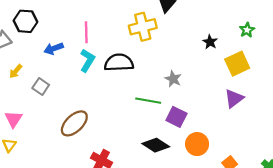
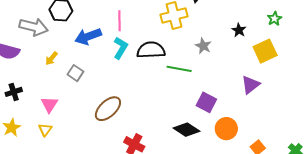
blue arrow: (54, 48) -> (88, 36), size x1.4
gray star: (173, 79) -> (203, 46), moved
purple triangle: (234, 98) -> (250, 85), moved
green line: (148, 101) -> (179, 69), moved

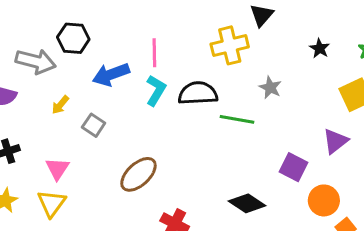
black star: (239, 30) -> (320, 48), moved
purple square: (206, 102) -> (293, 167), moved
orange circle: (226, 129) -> (324, 200), moved
yellow triangle: (45, 130) -> (52, 203), size x1.5

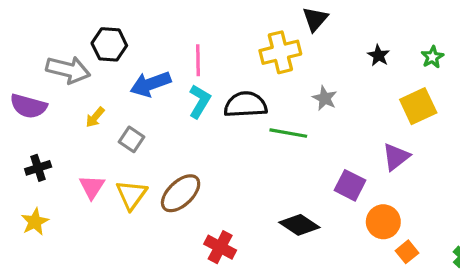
yellow triangle: (52, 203) -> (131, 195), moved

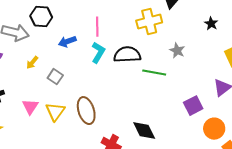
blue arrow: (150, 84) -> (67, 42), size x0.7
purple square: (350, 185) -> (193, 106), turned 36
brown ellipse: (181, 193) -> (86, 111), turned -64
black diamond: (299, 225) -> (144, 131), moved, turned 30

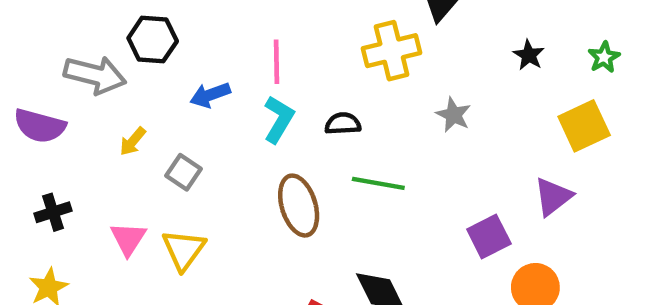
black semicircle: (127, 55) -> (343, 124), size x0.6
green line: (154, 73) -> (378, 183), moved
brown ellipse: (86, 111) -> (299, 206), moved

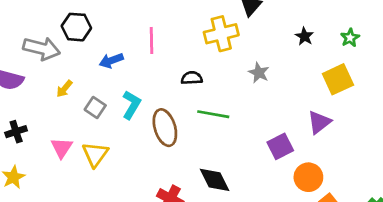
cyan L-shape: (279, 119) -> (131, 105), moved

